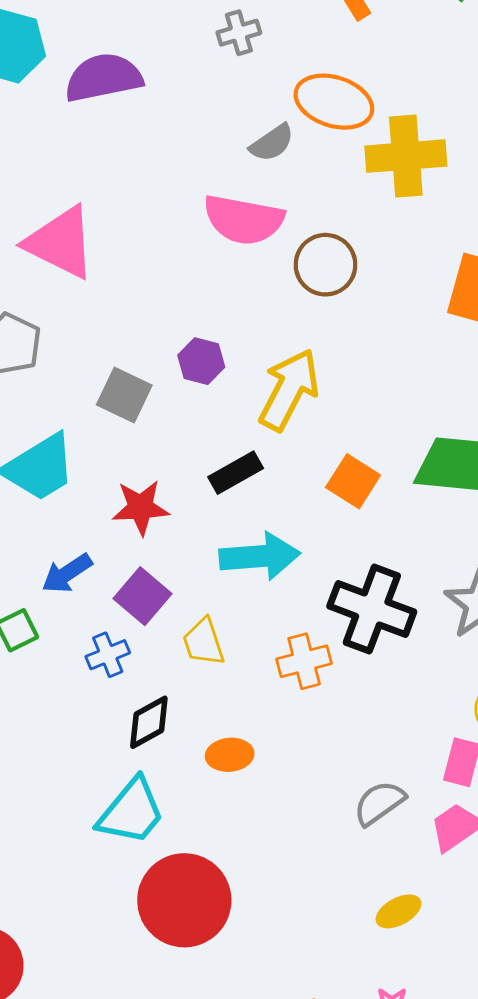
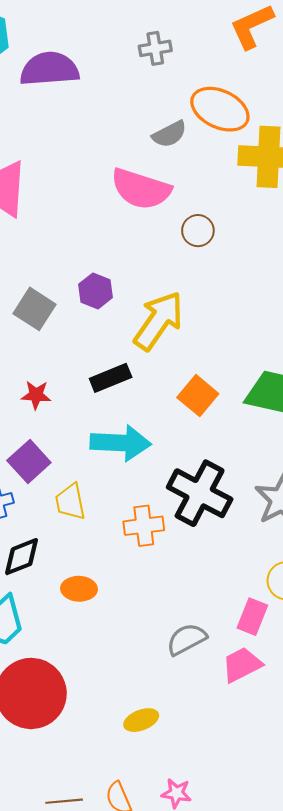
brown circle: (326, 265) -> (198, 231), size x0.7
red star: (141, 508) -> (36, 395), size x0.7
yellow ellipse: (399, 911) -> (141, 720), moved

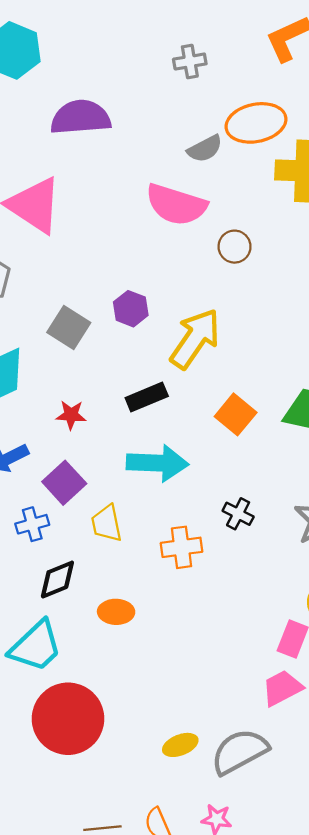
purple semicircle: (49, 69) -> (80, 117), moved
orange ellipse: (220, 109) -> (256, 123), turned -36
black cross: (200, 493) -> (238, 514), size x0.5
gray semicircle: (186, 639) -> (240, 752), moved, size x1.4

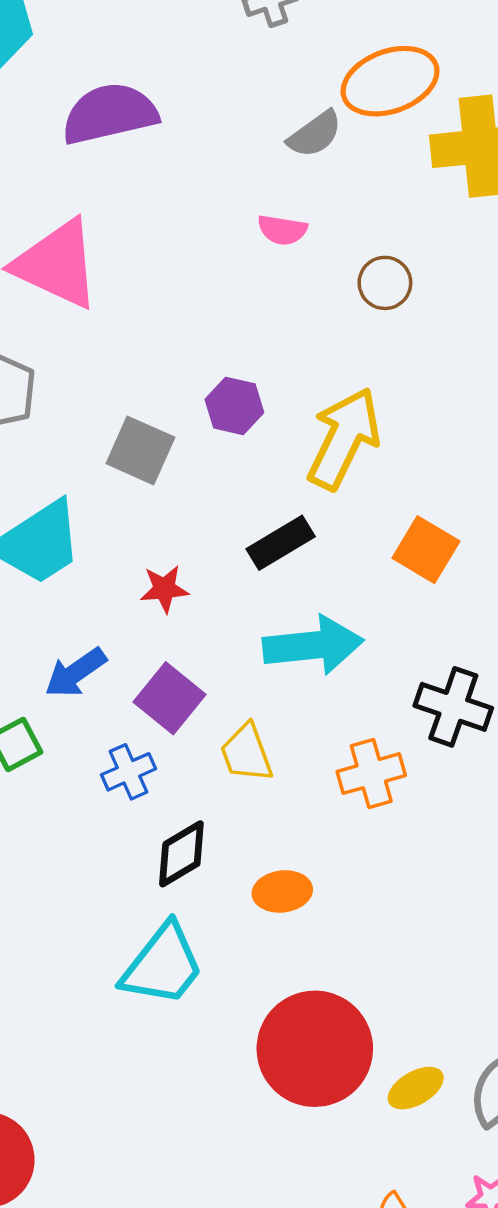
pink semicircle: (176, 205) -> (282, 230), size x0.5
black cross: (238, 514) -> (453, 707), size x1.5
red circle: (68, 719) -> (315, 1049), moved

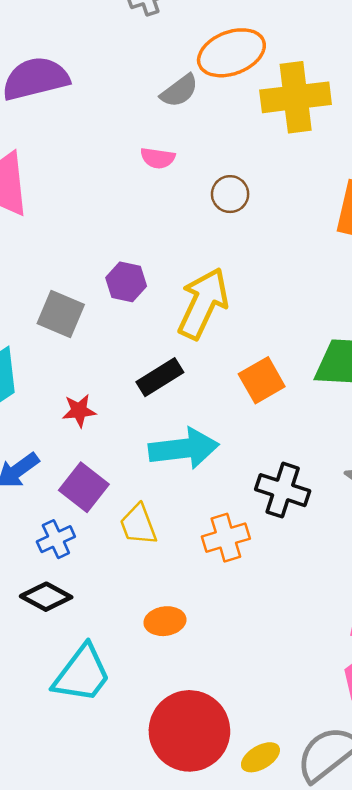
orange square: (426, 550) -> (262, 380), turned 30
black diamond: (181, 854) -> (46, 597), moved, turned 60

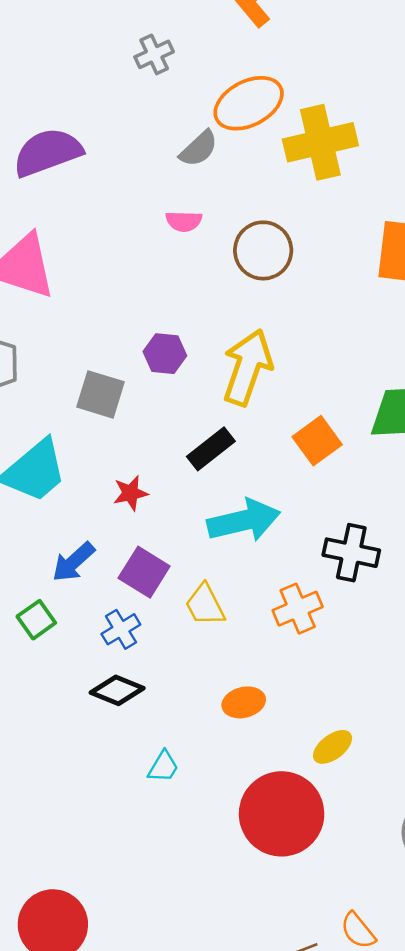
brown circle: (230, 194) -> (263, 250), size x1.5
cyan trapezoid: (82, 674) -> (163, 767), size x0.5
yellow ellipse: (260, 757) -> (333, 747), moved

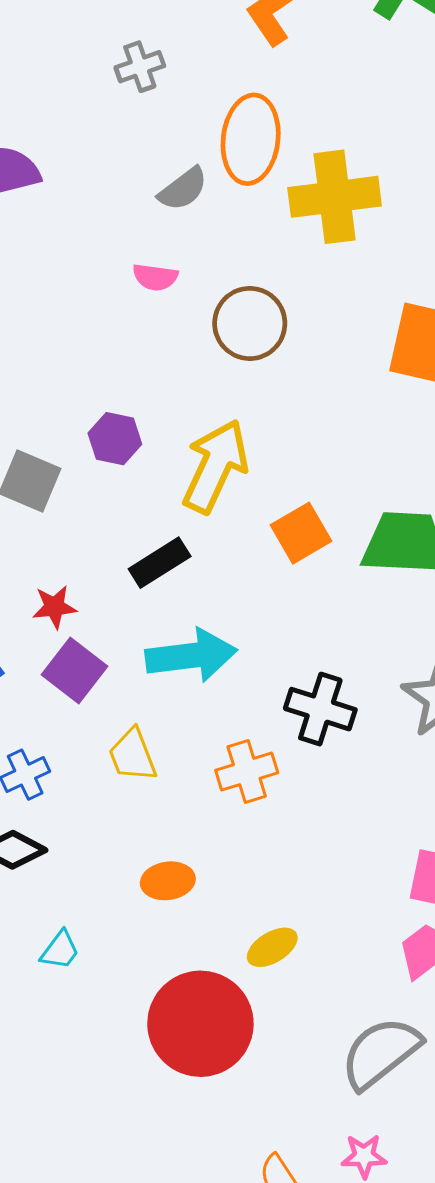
orange ellipse: (249, 103) -> (251, 139), turned -62
orange square: (317, 441) -> (301, 533), moved
purple square: (144, 572) -> (74, 671), moved

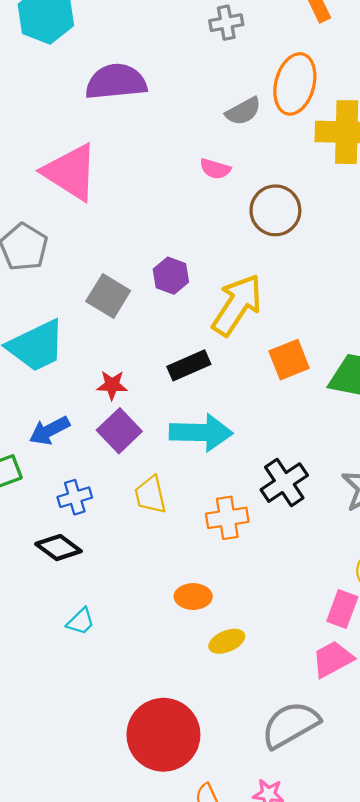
black cross: (320, 709) -> (284, 483), turned 30
orange ellipse: (168, 881) -> (193, 597), moved
red circle: (200, 1024) -> (163, 735), moved

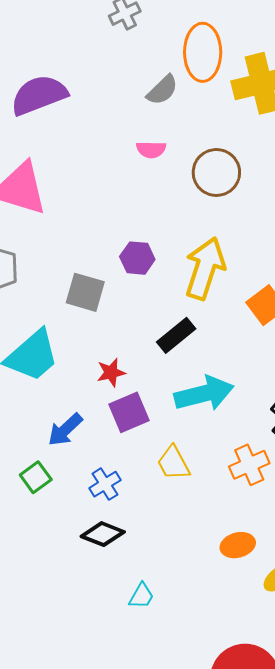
purple square: (119, 431) -> (129, 412), turned 36

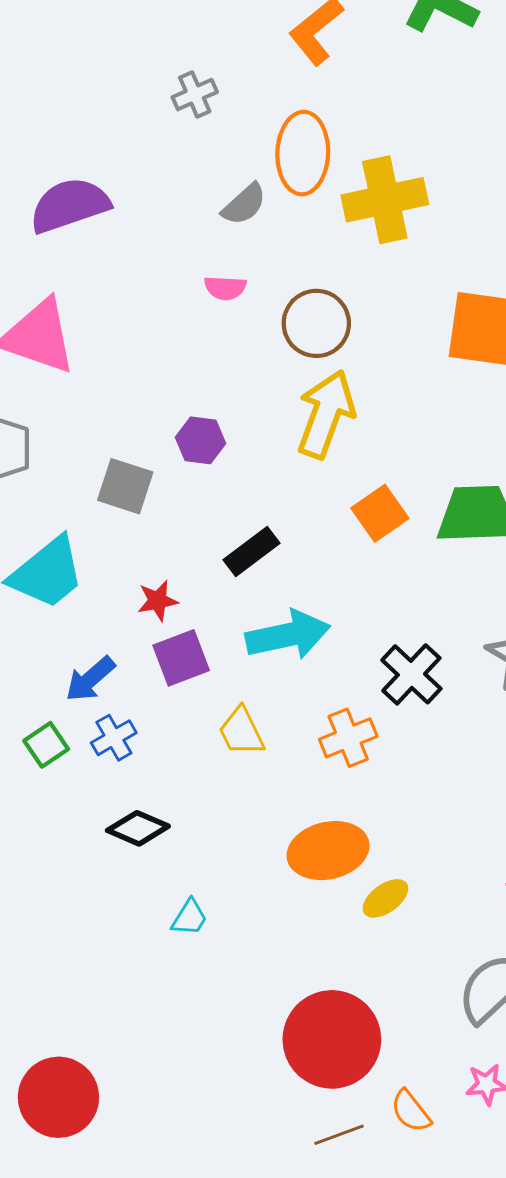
yellow arrow: (205, 268) -> (326, 414), moved
blue cross: (105, 484) -> (114, 738), moved
orange ellipse: (238, 545) -> (328, 851), size x1.6

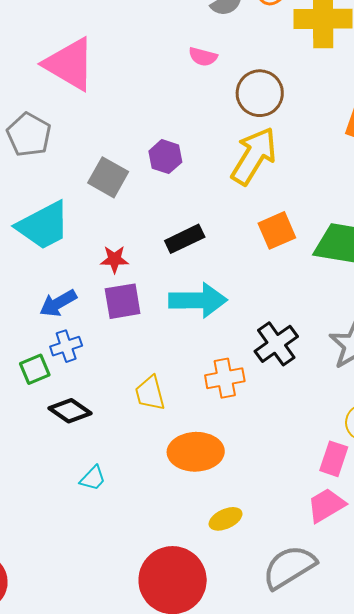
yellow trapezoid: (241, 732) -> (150, 393), moved
green square: (46, 745) -> (35, 369), moved
yellow ellipse: (385, 898) -> (226, 519), moved

